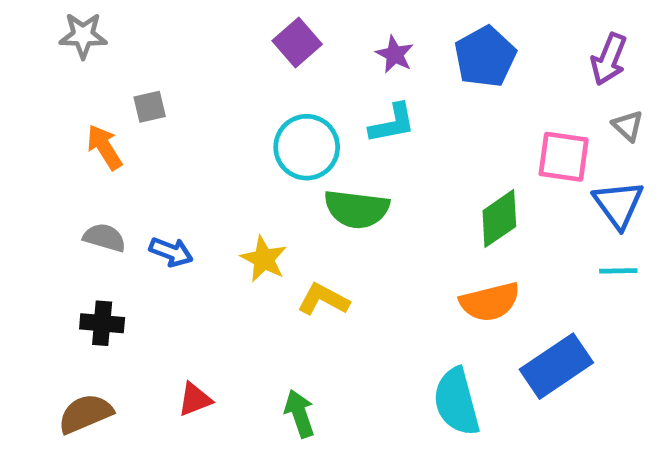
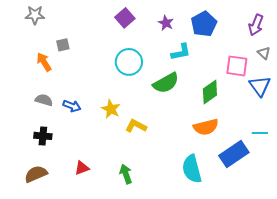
cyan L-shape: (392, 123) -> (181, 52), moved
green semicircle: (357, 209) -> (166, 83), moved, turned -36
cyan line: (618, 271) -> (260, 133), moved

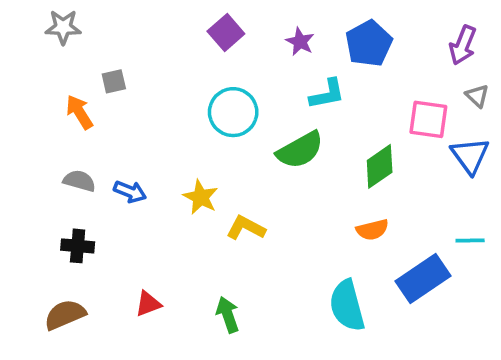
orange semicircle: (206, 127) -> (372, 230), size x0.7

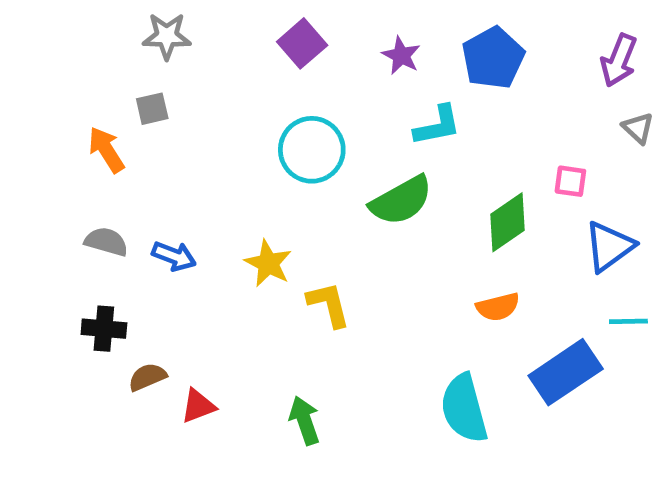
gray star: (63, 27) -> (167, 36), moved
pink square: (428, 119) -> (570, 181), moved, size x0.6
blue triangle: (470, 156) -> (609, 246), moved, turned 30
yellow L-shape: (246, 228) -> (329, 304), turned 48
brown semicircle: (65, 315) -> (147, 377), moved, size x0.7

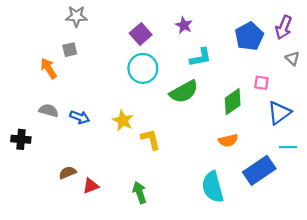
purple square: (302, 43) -> (141, 34), moved
blue pentagon: (493, 58) -> (249, 36), moved
black cross: (104, 329) -> (21, 139), moved

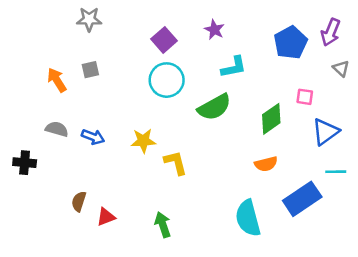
gray square: (70, 50) -> (90, 70), moved
yellow star: (123, 120) -> (143, 141), turned -30
brown semicircle: (67, 173) -> (79, 201), turned -49

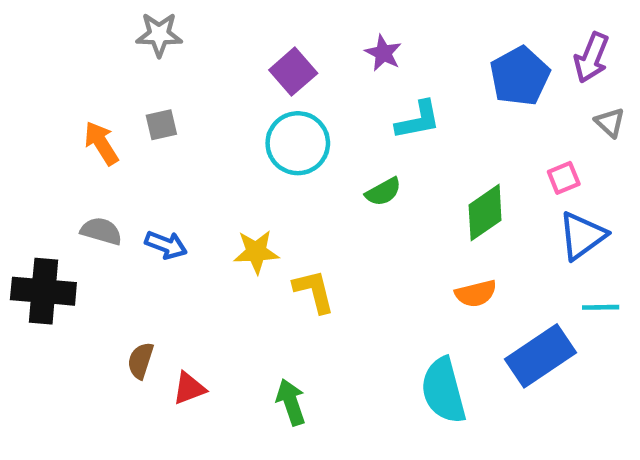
pink square: (305, 97) -> (564, 178), moved, turned -30
green semicircle: (214, 107) -> (383, 192), size x0.6
black cross: (25, 163) -> (43, 291), size x1.5

